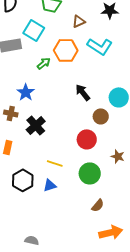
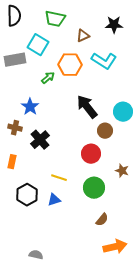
black arrow: (83, 92) -> (87, 107), size x1.4

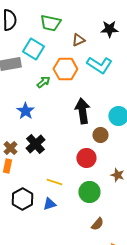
black arrow: (87, 107) -> (82, 111), turned 30
brown cross: (15, 128) -> (10, 148), moved, turned 32

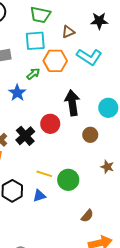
cyan square: (33, 49) -> (35, 41), moved, turned -35
blue star: (25, 111) -> (17, 93), moved
brown circle: (100, 135) -> (90, 135), moved
red circle: (86, 158) -> (50, 124), moved
green circle: (89, 192) -> (68, 180), moved

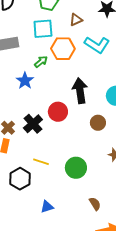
yellow line: (44, 174) -> (41, 162), moved
blue triangle: (39, 196) -> (47, 207), moved
brown semicircle: (87, 216) -> (95, 204), turned -72

